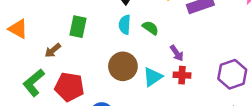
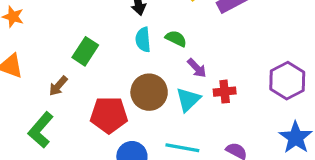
green rectangle: (78, 27) -> (85, 51), turned 30
purple arrow: (177, 53) -> (197, 68), moved
red pentagon: (69, 87) -> (109, 115), moved

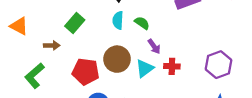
brown arrow: (58, 86) -> (52, 45), turned -140

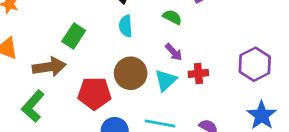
green semicircle: (142, 23) -> (172, 17), moved
brown arrow: (52, 45) -> (49, 67), size x1.6

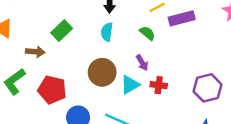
brown arrow: (49, 67) -> (35, 52), size x0.7
red pentagon: (94, 93) -> (52, 90), moved

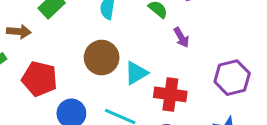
purple arrow: (142, 63) -> (181, 37), moved
red cross: (159, 85) -> (170, 94), moved, size x1.5

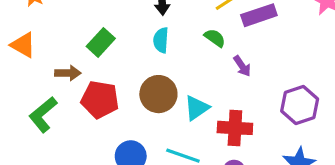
red pentagon: (40, 79) -> (100, 100), moved

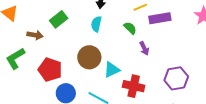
red pentagon: (100, 100) -> (50, 70), moved

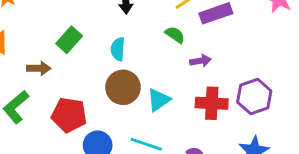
cyan semicircle: (96, 24) -> (118, 49), moved
purple arrow: (144, 48) -> (201, 61), turned -64
red cross: (134, 86) -> (212, 103), moved

